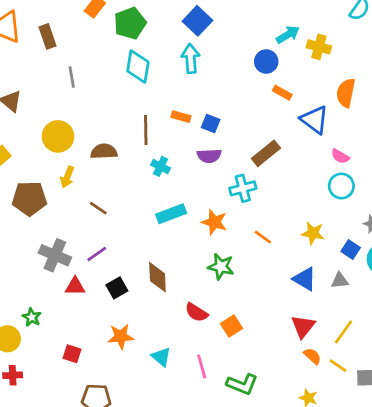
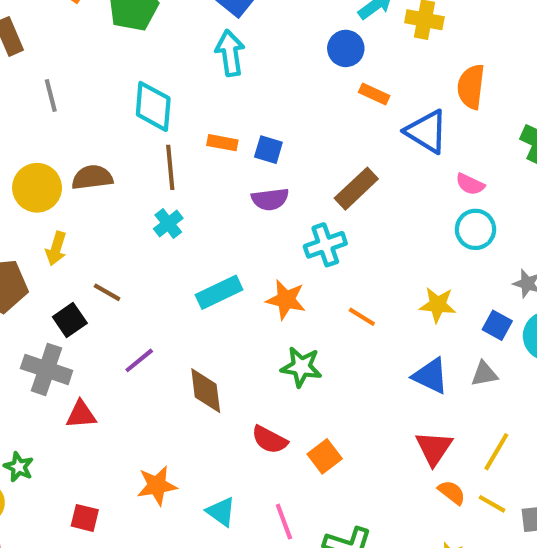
cyan diamond: (138, 66) -> (153, 106), moved
brown semicircle: (104, 151) -> (92, 177), moved
cyan cross: (161, 166) -> (168, 223), moved, turned 30
purple line: (97, 254) -> (139, 360), moved
black square: (117, 288) -> (70, 320), moved

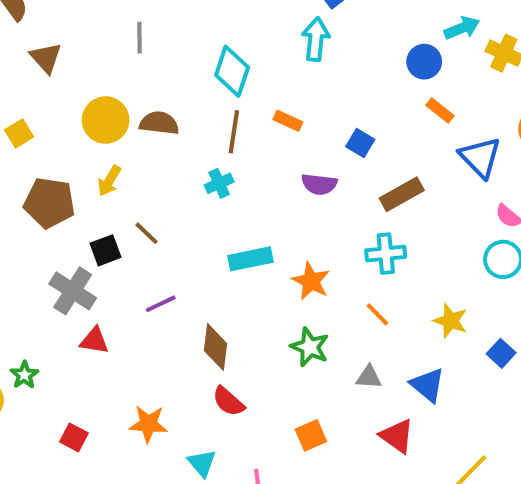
blue square: (268, 150) -> (360, 143), moved
cyan cross: (325, 245) -> (386, 254), moved
gray triangle: (484, 374) -> (369, 377), moved
red semicircle: (269, 440) -> (228, 401), moved
red triangle: (434, 448) -> (397, 436), moved, turned -42

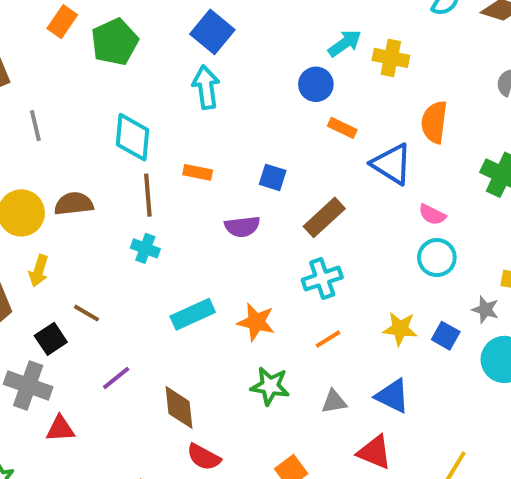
cyan cross: (219, 183) -> (145, 248), turned -32
orange line: (377, 314) -> (328, 339), turned -64
blue square: (501, 353) -> (446, 336), moved

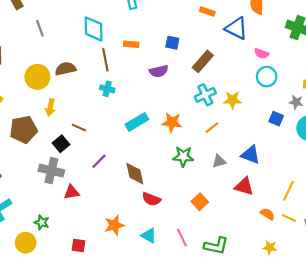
yellow star: (400, 329) -> (232, 100), moved

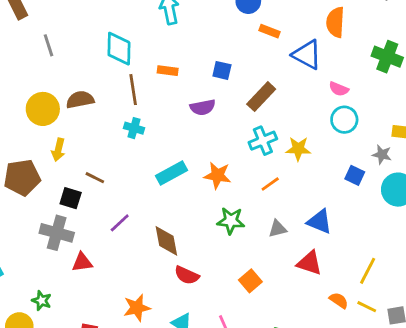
black square: (61, 144) -> (71, 198), turned -35

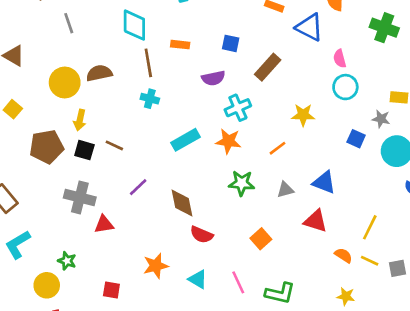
pink semicircle: (339, 89) -> (340, 59), turned 54
cyan cross: (263, 141) -> (238, 108), moved
black square: (71, 198) -> (84, 150), moved

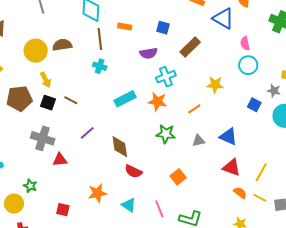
yellow arrow: (80, 120) -> (46, 80), turned -42
red triangle: (315, 221) -> (231, 167), moved

